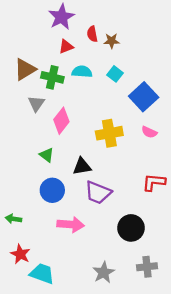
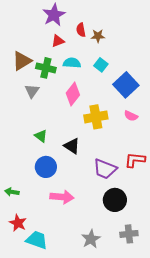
pink diamond: (61, 121) -> (73, 94), moved
black triangle: (82, 166) -> (72, 146), turned 42
purple trapezoid: (98, 193) -> (105, 169), moved

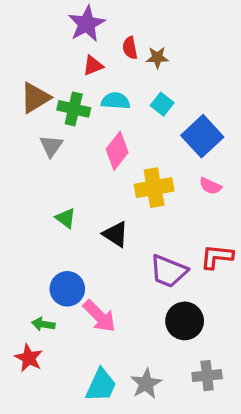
blue circle: (46, 167) -> (67, 289), moved
green arrow: (12, 192) -> (43, 324), moved
pink arrow: (62, 197) -> (99, 316), turned 40
cyan trapezoid: (37, 240) -> (101, 385), moved, turned 95

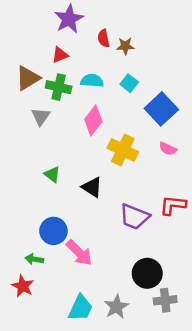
red triangle: (93, 66) -> (60, 55), moved
yellow cross: (154, 188) -> (123, 150), turned 36
black circle: (185, 321) -> (147, 273), moved

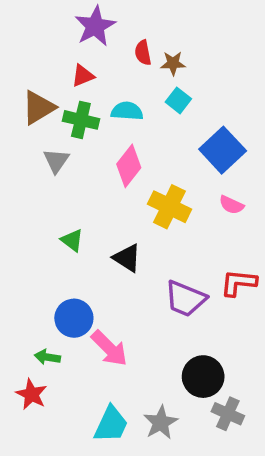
cyan square: (129, 83) -> (178, 100), moved
gray cross: (165, 300) -> (228, 414), turned 30

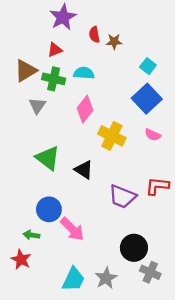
cyan square: (178, 100) -> (148, 66), moved
green triangle: (72, 240) -> (48, 158), size x1.6

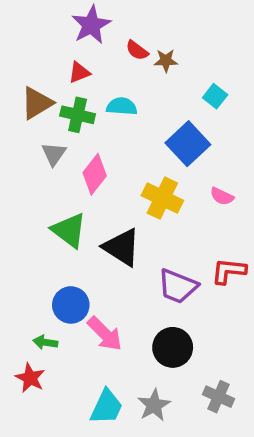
red semicircle: (94, 35) -> (137, 50), turned -42
blue square: (147, 99) -> (188, 144), moved
pink diamond: (85, 109) -> (95, 174), moved
black triangle: (84, 170) -> (122, 247), size x1.4
black circle: (134, 248) -> (173, 347), moved

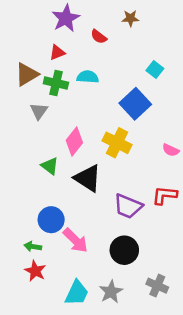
brown star: (166, 61) -> (130, 18), moved
pink diamond: (95, 174) -> (74, 142), moved
pink semicircle: (222, 196) -> (171, 150), moved
green triangle: (69, 230) -> (50, 166), size x0.7
red star: (30, 378) -> (35, 271), moved

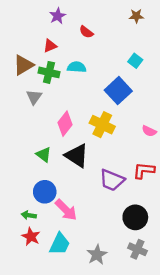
purple star: (66, 18) -> (58, 16), size x0.7
brown star: (130, 18) -> (136, 16), moved
green triangle: (50, 166) -> (44, 154), moved
black circle: (124, 250) -> (135, 217), moved
cyan trapezoid: (77, 293) -> (60, 244), moved

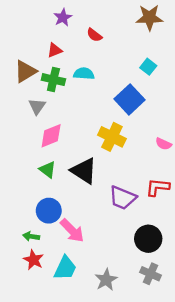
brown star: (136, 16) -> (149, 17), size x1.6
pink diamond: (65, 124) -> (51, 136), moved, turned 30

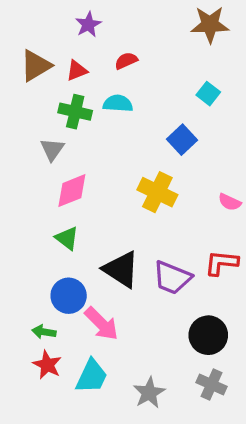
red semicircle: (94, 35) -> (126, 61), moved, turned 119
brown triangle: (25, 71) -> (36, 66), moved
blue square: (130, 99) -> (182, 140), size x0.7
black triangle: (84, 171) -> (121, 269), moved

